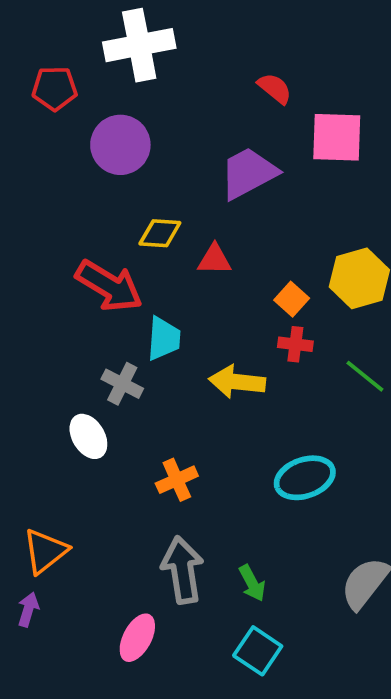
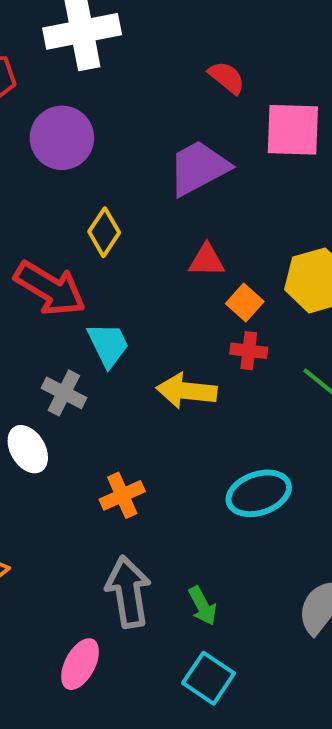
yellow diamond: (160, 233) -> (104, 232), turned -60
red triangle: (214, 260) -> (207, 260), moved
cyan trapezoid: (164, 339) -> (108, 345), turned -30

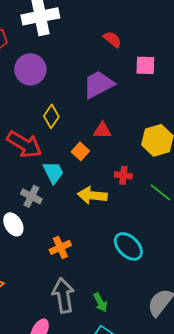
pink square: (293, 130) -> (145, 65), size x0.7
orange square: (245, 303) -> (80, 151), moved
cyan ellipse: (259, 493) -> (128, 246), turned 64

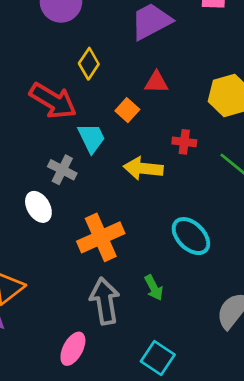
orange cross: (60, 247) -> (101, 237), size x1.6
green arrow: (100, 302) -> (154, 288), moved

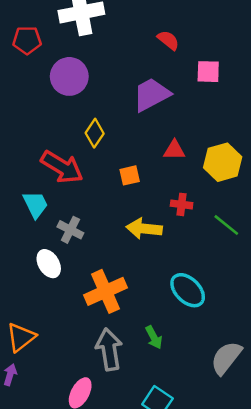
red triangle: (156, 82) -> (174, 150), moved
orange square: (127, 110) -> (130, 175), turned 35
cyan trapezoid: (91, 138) -> (35, 204), moved

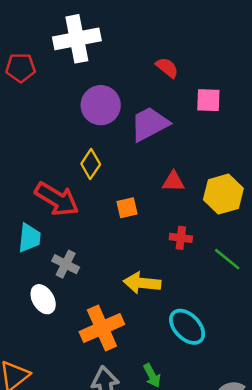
purple circle: (69, 76) -> (101, 105), moved
cyan trapezoid: (35, 204) -> (29, 238), turned 32
yellow arrow: (144, 229) -> (142, 283), moved

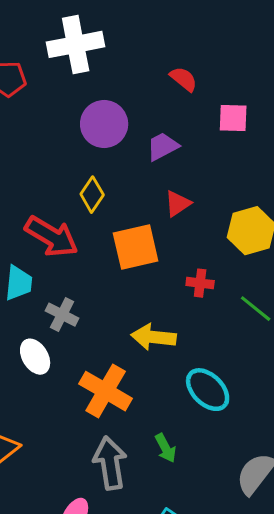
purple trapezoid: (150, 124) -> (163, 147), size x0.7
red triangle: (173, 182) -> (178, 204), moved, turned -35
orange square: (127, 208) -> (136, 247), size x1.8
orange cross: (102, 328) -> (106, 391), turned -36

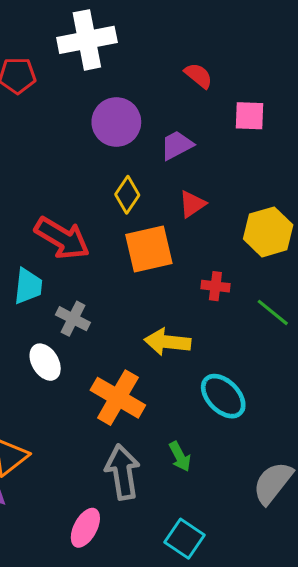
yellow diamond: (92, 195) -> (127, 195), moved

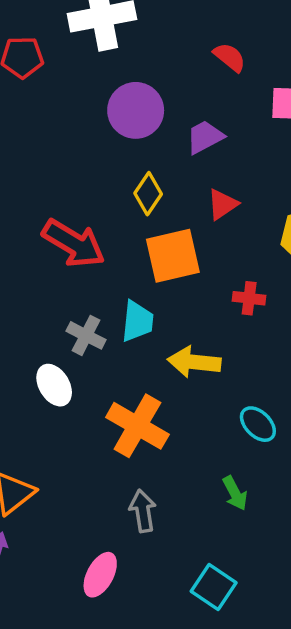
cyan trapezoid: (28, 286) -> (137, 321), moved
cyan ellipse: (223, 396) -> (258, 424), size x0.7
green arrow: (180, 457) -> (235, 493), moved
gray arrow: (123, 472) -> (143, 511), size x0.7

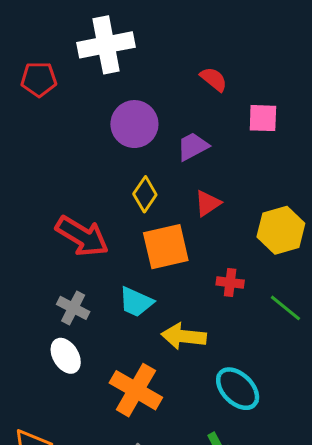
cyan trapezoid: (137, 321) -> (136, 302), turned 108
gray cross: (86, 335) -> (73, 308), moved
cyan ellipse: (258, 424) -> (238, 389), size x1.4

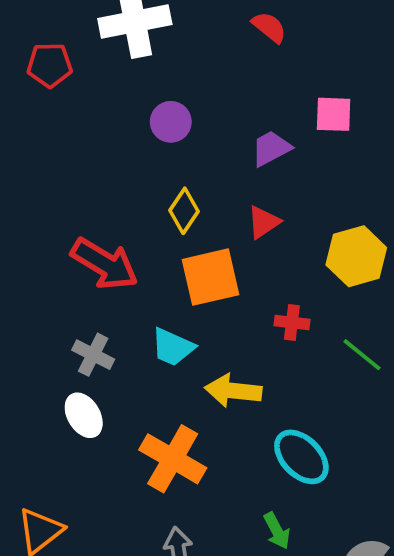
red semicircle: (214, 79) -> (269, 27), moved
purple circle: (134, 124) -> (171, 122), size x0.7
purple trapezoid: (193, 146) -> (271, 148), moved

